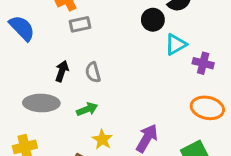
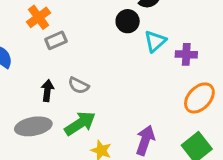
gray semicircle: (93, 72) -> (79, 86), turned -36
orange ellipse: (207, 108) -> (199, 98), turned -48
green arrow: (87, 109) -> (80, 123), size x1.5

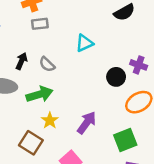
black circle: (128, 21) -> (116, 77), moved
cyan triangle: (155, 41) -> (84, 43), moved

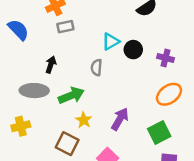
gray semicircle: (47, 64) -> (96, 68), moved, turned 56
black circle: (116, 77) -> (133, 50), moved

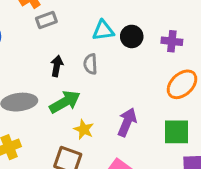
cyan triangle: (111, 42) -> (103, 31), turned 30
black arrow: (51, 65) -> (57, 66), moved
green square: (159, 132) -> (177, 132), turned 35

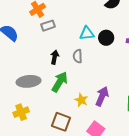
green arrow: (65, 102) -> (60, 82), turned -30
yellow star: (84, 129) -> (81, 100), moved

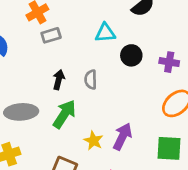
cyan triangle: (87, 33) -> (105, 33), moved

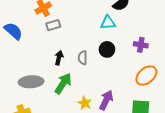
cyan triangle: (105, 33) -> (108, 23), moved
black circle: (131, 55) -> (107, 49), moved

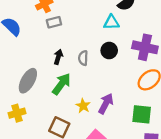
purple cross: (141, 45) -> (145, 47), size x1.6
gray ellipse: (31, 82) -> (28, 81), turned -60

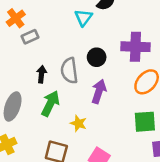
cyan triangle: (111, 22) -> (83, 18), moved, turned -42
gray semicircle: (83, 58) -> (69, 71), size x1.5
purple arrow: (106, 104) -> (99, 91), moved

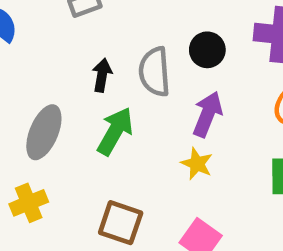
yellow star: (78, 123) -> (197, 164), moved

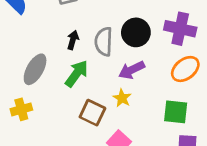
black circle: (207, 50) -> (136, 32), size x1.4
purple arrow: (208, 114) -> (132, 70), turned -145
brown square: (121, 223) -> (92, 113), moved

